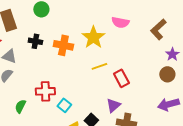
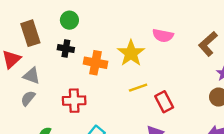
black cross: (35, 41) -> (66, 49), moved
red cross: (45, 91) -> (74, 101), moved

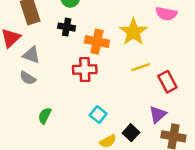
gray semicircle: (28, 98) -> (28, 78), turned -98
red cross: (74, 101) -> (85, 70), moved

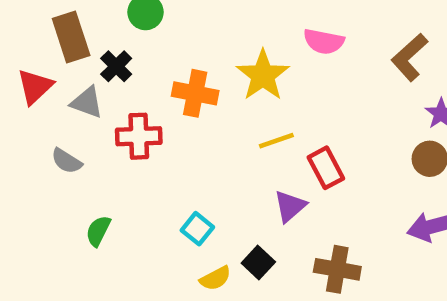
black cross: (67, 27) -> (116, 66), moved, turned 35
gray triangle: (31, 55) -> (87, 102), moved
red cross: (85, 70) -> (139, 136), moved
purple triangle: (158, 114) -> (290, 206), moved

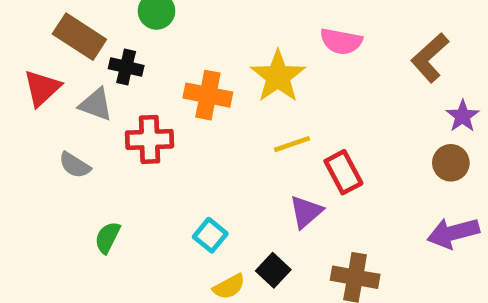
brown rectangle: (71, 37) -> (79, 37), turned -39
black cross: (116, 66) -> (126, 67), turned -32

